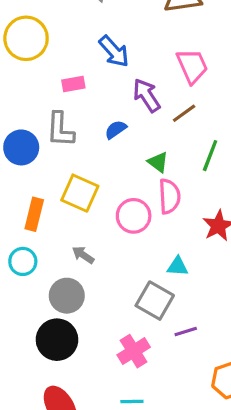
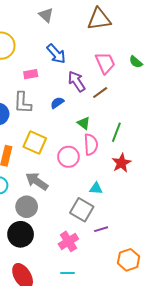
green line: (210, 156) -> (116, 132), moved
gray arrow: (83, 255) -> (37, 181), size x1.6

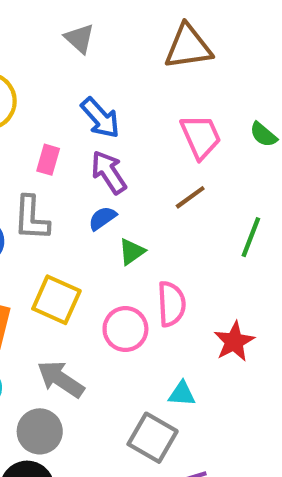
pink rectangle: (31, 74) -> (48, 160), turned -64
purple arrow: (77, 81) -> (109, 172), moved
green triangle: (84, 123) -> (132, 252), moved, turned 48
green line: (116, 132) -> (251, 237), moved

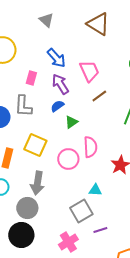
brown triangle: (188, 47) -> (98, 24), turned 40
pink trapezoid: (201, 137) -> (89, 71), moved
gray arrow: (61, 379) -> (37, 183), turned -115
gray square: (153, 438) -> (81, 211), turned 30

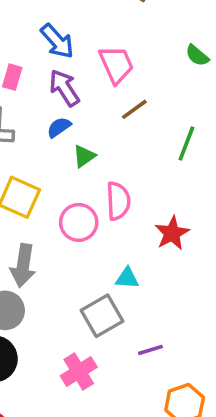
purple line: (100, 230) -> (150, 350), moved

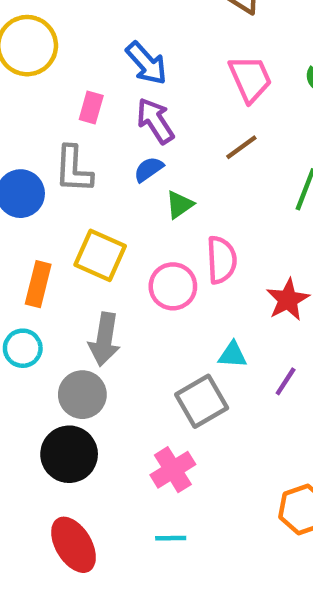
pink trapezoid: (116, 64) -> (250, 79), moved
purple line: (150, 350) -> (286, 381), moved, turned -40

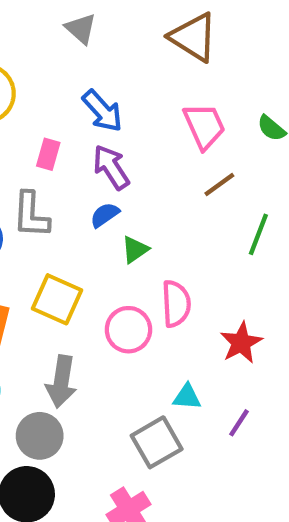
brown line: (241, 147) -> (219, 185), moved

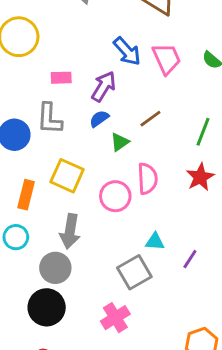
blue arrow: (102, 111) -> (127, 51), moved
pink rectangle: (48, 154) -> (61, 78), turned 72
purple arrow: (111, 167) -> (104, 86), turned 64
brown line: (219, 185) -> (150, 119), moved
red star: (241, 343) -> (200, 177), moved

